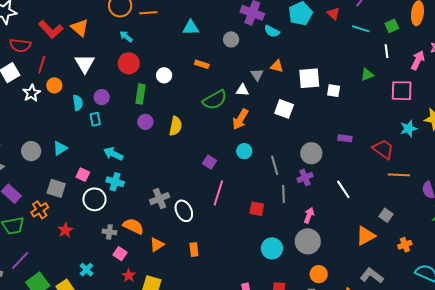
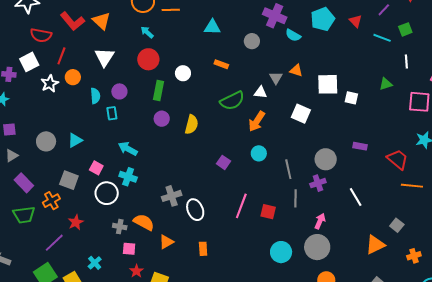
green square: (392, 26) -> (405, 29), moved
pink line: (218, 193) -> (241, 206), moved
pink square: (120, 254) -> (129, 249), turned -32
purple line: (20, 260) -> (54, 243), moved

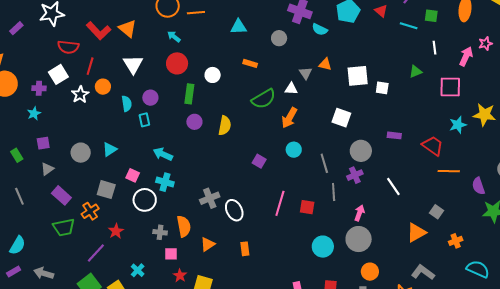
green square: (405, 29) -> (431, 16), turned 32
white square: (301, 114) -> (341, 118), moved
orange semicircle: (144, 222) -> (184, 226), turned 55

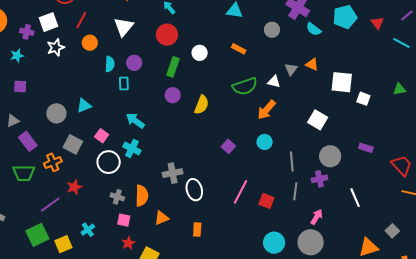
white star: (80, 95) -> (56, 47), moved
gray circle: (81, 153) -> (56, 113), moved
gray triangle: (47, 169) -> (13, 121), moved

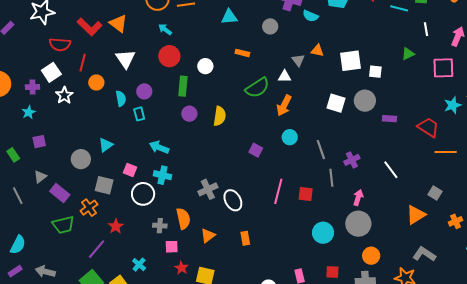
gray circle: (330, 156) -> (365, 101), moved

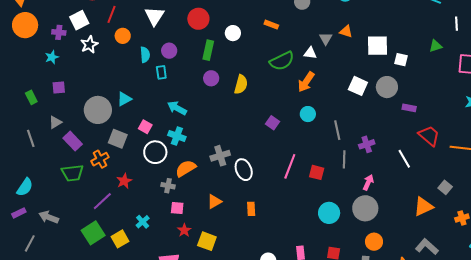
red trapezoid: (428, 127) -> (429, 136), moved
gray circle: (81, 159) -> (98, 110), size x1.4
orange semicircle: (183, 219) -> (186, 168), moved, turned -115

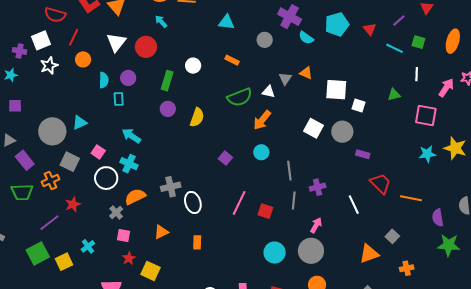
red circle: (198, 19) -> (146, 47), moved
gray cross: (168, 186) -> (116, 212), turned 32

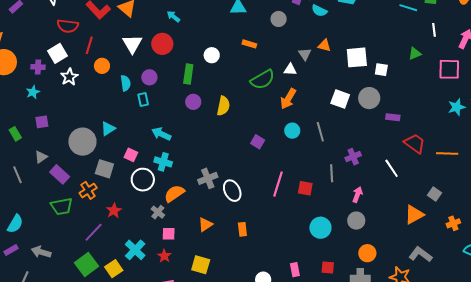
gray line: (289, 171) -> (320, 132), moved
cyan cross: (88, 246) -> (135, 250), size x1.5
gray circle: (311, 251) -> (356, 221), size x0.7
red star: (129, 258) -> (164, 256), moved

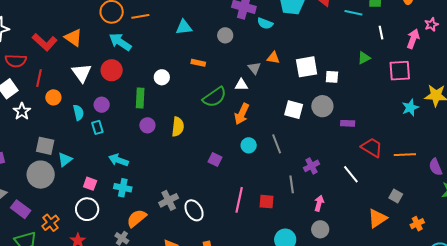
cyan arrow: (173, 16) -> (120, 42), size x1.6
gray square: (104, 169) -> (45, 146), moved
white circle: (143, 180) -> (87, 209), moved

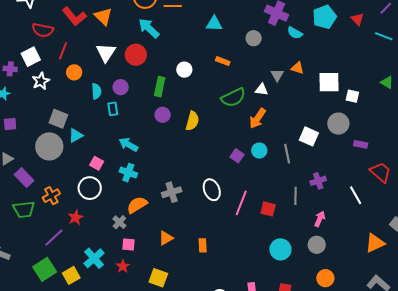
green triangle: (364, 58) -> (387, 82), turned 48
white square: (294, 110) -> (309, 136), moved
purple square: (215, 159) -> (237, 156), moved
white ellipse: (194, 210) -> (212, 190), moved

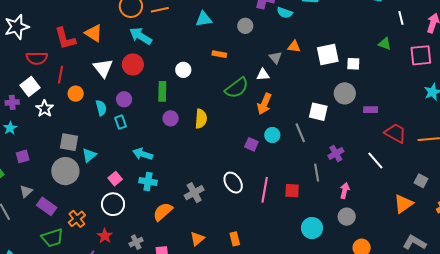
red L-shape: (74, 16) -> (65, 39), turned 35
pink square: (97, 163) -> (115, 179), turned 32
gray cross: (119, 222) -> (136, 242), moved, turned 32

